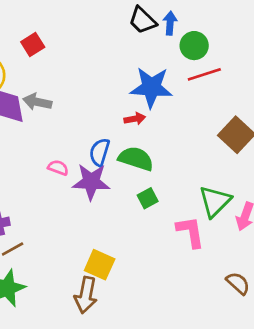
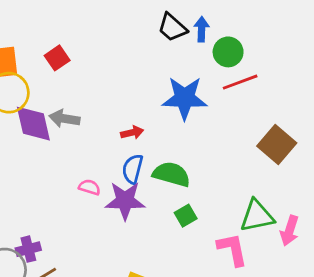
red arrow: (135, 119) -> (132, 133), moved
green triangle: (215, 201) -> (257, 216), turned 36

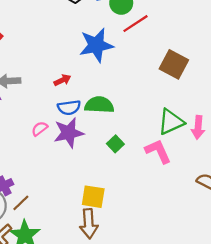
blue semicircle: (133, 169) -> (69, 108), turned -100
pink semicircle: (90, 187) -> (40, 129), turned -42
green square: (186, 216) -> (115, 144), moved

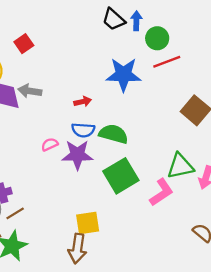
green square: (115, 144) -> (121, 176), size x2.0
pink L-shape: (158, 151) -> (161, 192), turned 68
yellow square: (93, 197) -> (88, 223), turned -30

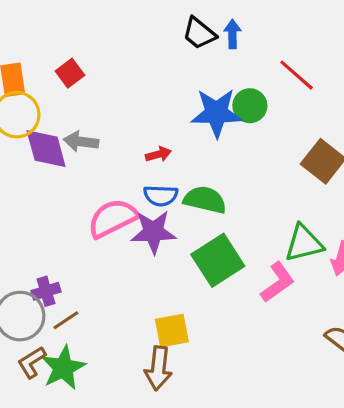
green circle: (157, 38) -> (250, 106), moved
red line: (167, 62) -> (297, 75), moved, turned 64
pink semicircle: (50, 144) -> (113, 218), size x2.0

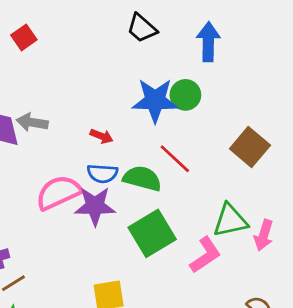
blue arrow: (232, 34) -> (208, 42), moved, size x1.5
red square: (70, 73) -> (24, 37), moved
red line: (297, 75) -> (175, 159), moved
red arrow: (158, 154) -> (102, 136), turned 35

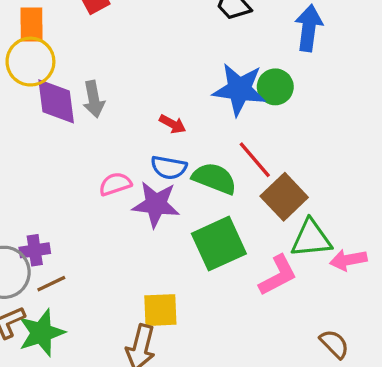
gray arrow: (32, 122) -> (94, 99), turned -116
brown square: (250, 147) -> (284, 197), moved
pink semicircle: (58, 193) -> (115, 184), size x0.6
pink arrow: (264, 235) -> (348, 260), turned 56

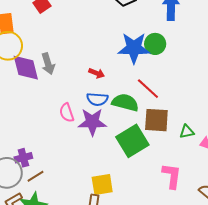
pink semicircle: (115, 184) -> (67, 113), turned -84
brown square: (284, 197) -> (156, 120), moved, turned -36
green triangle: (311, 238) -> (187, 132), size x0.6
pink L-shape: (278, 275) -> (172, 176), moved, turned -48

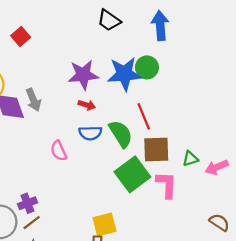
red line: (148, 89) -> (144, 116), turned 30
green semicircle: (125, 103) -> (121, 134), turned 48
purple star: (92, 122) -> (83, 75), moved
purple cross: (23, 158) -> (27, 203), moved
pink L-shape: (172, 176) -> (167, 185), moved

